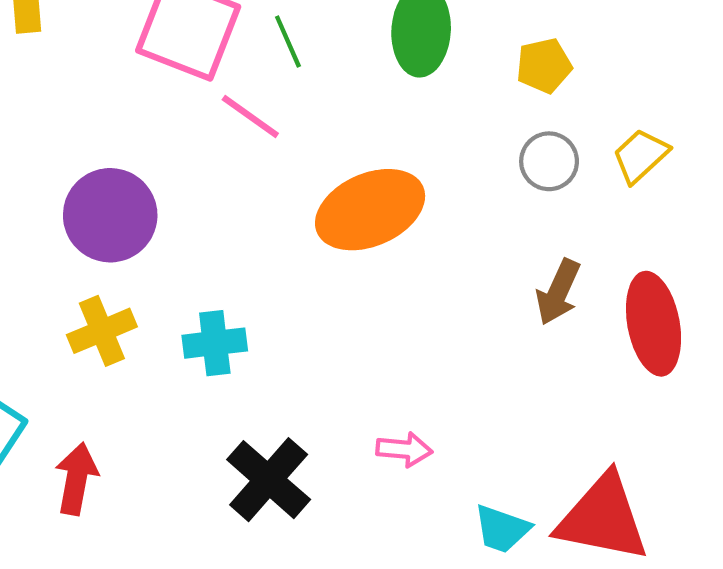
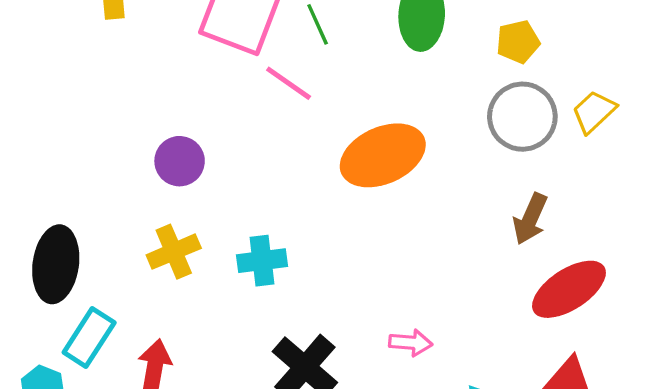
gray circle: (549, 161) -> (522, 117), size x1.5
purple circle: (110, 215) -> (180, 161), size x0.7
red ellipse: (654, 324) -> (569, 289), moved, turned 68

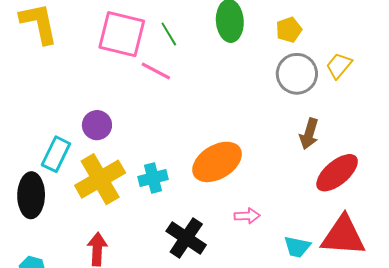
orange ellipse: (383, 155) -> (217, 162), moved
yellow cross: (174, 252) -> (100, 179), size x1.6
cyan rectangle: (89, 337) -> (56, 154), moved

